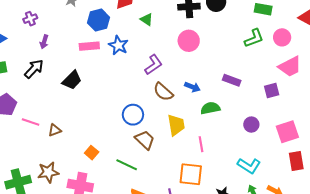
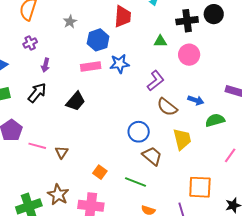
green triangle: (147, 19) -> (160, 41), moved, turned -32
blue star: (118, 45) -> (120, 64), turned -30
brown triangle: (55, 130) -> (62, 152), turned -32
pink line: (201, 144) -> (230, 155), moved, turned 49
brown star: (48, 172) -> (58, 195), turned -30

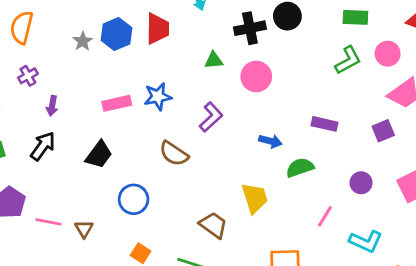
blue hexagon: (98, 40) -> (116, 34), moved
brown semicircle: (167, 107) -> (174, 154), moved
blue circle: (139, 132) -> (134, 199), moved

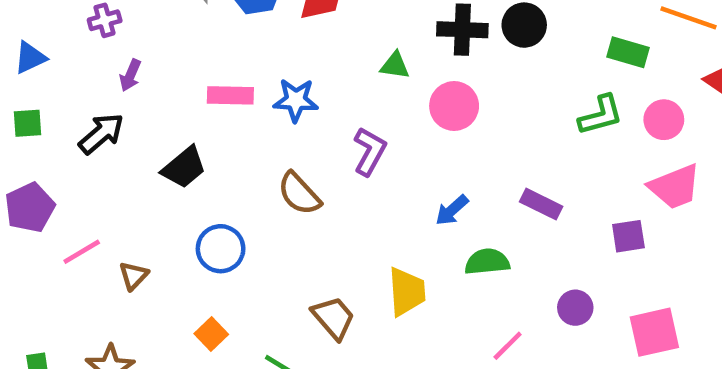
purple L-shape: (211, 117) -> (370, 151), turned -32
blue arrow: (270, 141) -> (452, 210), turned 110
pink line: (48, 222) -> (82, 252), turned -55

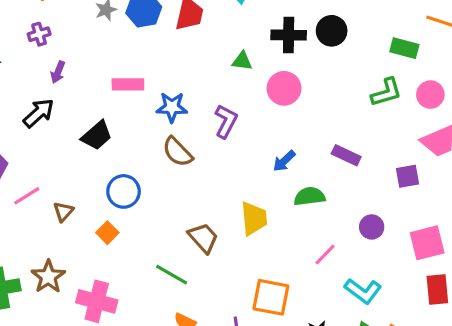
blue star: (296, 100) -> (172, 107), moved
orange square: (211, 334) -> (107, 233), moved

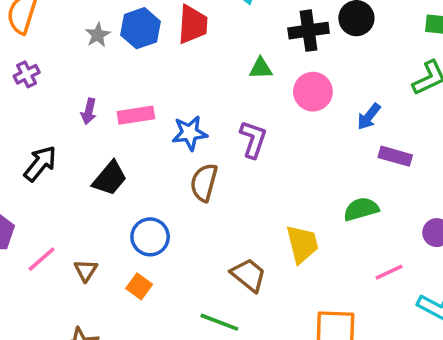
purple arrow: (58, 72) -> (89, 111), moved
brown semicircle: (177, 152) -> (204, 182), turned 68
blue arrow: (284, 161) -> (369, 117), moved
pink line: (325, 255) -> (389, 272), turned 30

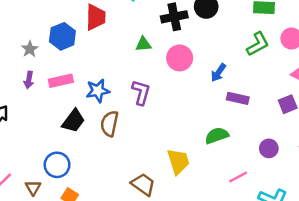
blue hexagon: (141, 28) -> (62, 36), moved
gray star: (98, 35) -> (30, 49), moved
black trapezoid: (110, 178) -> (73, 121), moved
blue circle: (150, 237) -> (57, 165), moved

